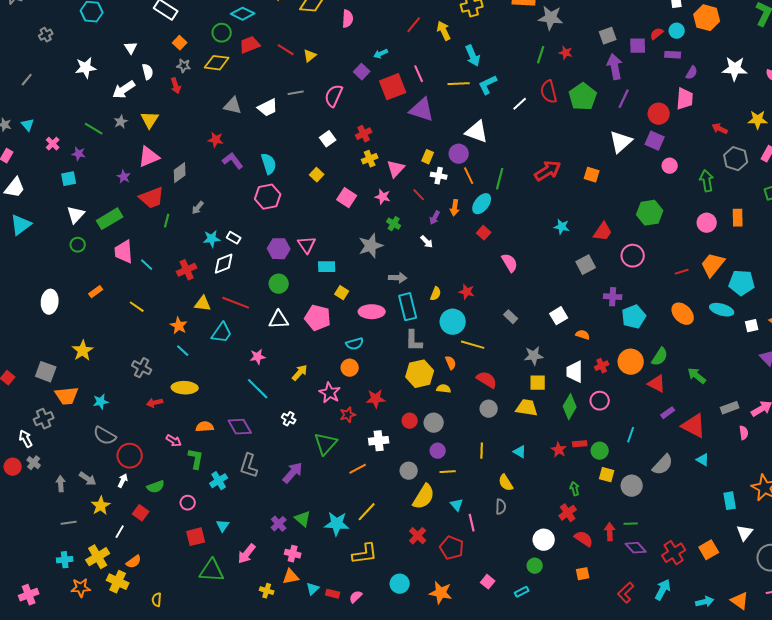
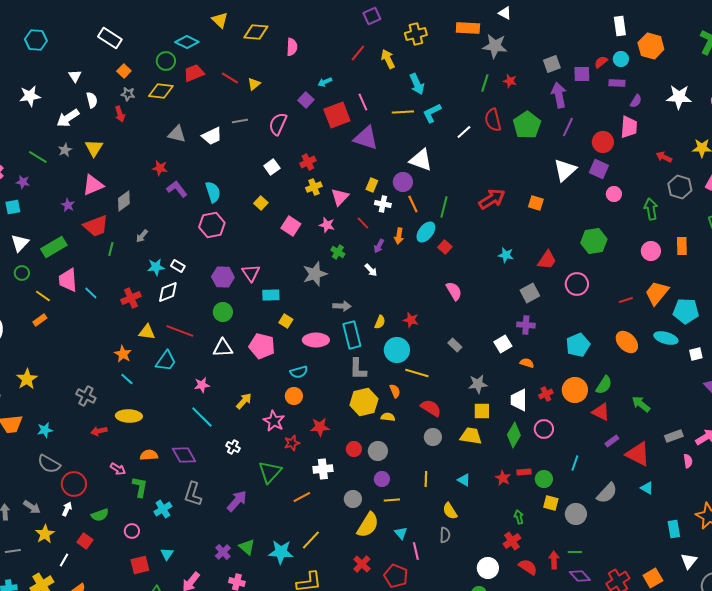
red square: (484, 233) -> (445, 247), moved
purple cross: (613, 297) -> (526, 325), moved
yellow line: (137, 307) -> (43, 296), moved

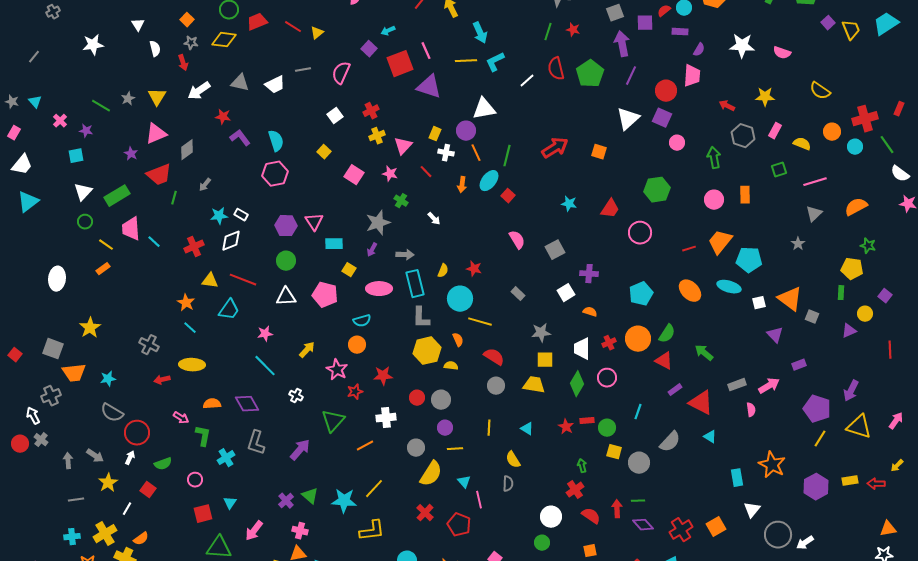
white arrow: (68, 118) -> (199, 91), moved
white triangle: (421, 160) -> (484, 109), turned -30
purple arrow: (379, 246) -> (372, 250), moved
gray square: (530, 293) -> (555, 250), moved

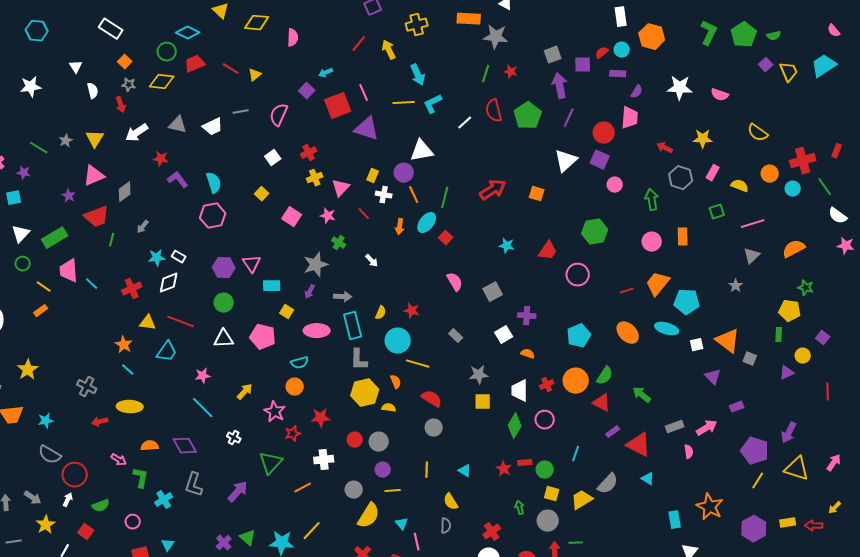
yellow trapezoid: (534, 385) -> (582, 500), moved, turned -40
gray circle: (639, 463) -> (548, 521), moved
red cross: (575, 490) -> (492, 532), moved

